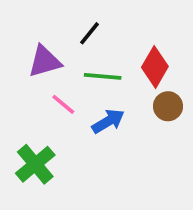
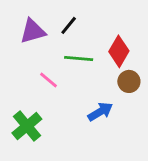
purple triangle: (45, 61) -> (33, 31), moved
blue arrow: (108, 121) -> (100, 112), moved

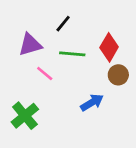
purple triangle: (33, 31) -> (30, 45), moved

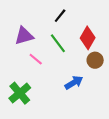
black line: (63, 24) -> (60, 16), moved
green line: (72, 54) -> (58, 43), turned 48

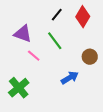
purple triangle: (24, 36) -> (23, 34), turned 36
red diamond: (88, 38) -> (83, 17), moved

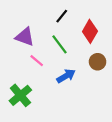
red diamond: (83, 17) -> (90, 31), moved
blue arrow: (70, 78) -> (66, 76), moved

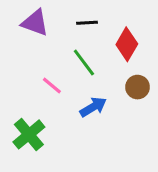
black line: (62, 16) -> (87, 23), turned 48
purple triangle: (25, 37) -> (35, 23), moved

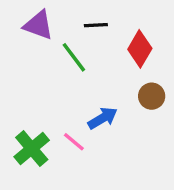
green line: (84, 63) -> (74, 57), moved
pink line: (52, 85) -> (74, 142), moved

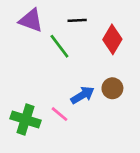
brown circle: (152, 96) -> (112, 88), moved
green cross: (32, 149) -> (26, 120), turned -32

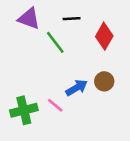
green cross: (26, 120) -> (24, 110), turned -32

